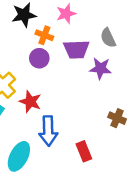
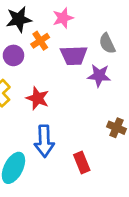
orange cross: (44, 35) -> (40, 41), turned 36
purple circle: (39, 58) -> (13, 55), moved
red star: (30, 102) -> (38, 98), moved

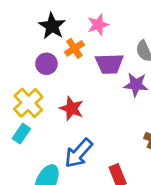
black star: (19, 19) -> (52, 26), turned -30
blue arrow: (44, 141) -> (79, 153), turned 44

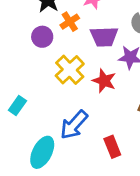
yellow cross: (28, 103) -> (70, 70), moved
red star: (72, 108) -> (104, 81), moved

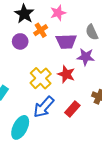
yellow cross: (70, 70) -> (41, 78), moved
red rectangle: (112, 147) -> (72, 109), moved, turned 63

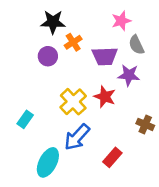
pink star: (58, 13) -> (121, 21), moved
black star: (24, 14) -> (53, 22), turned -30
red rectangle: (72, 109) -> (112, 157), moved

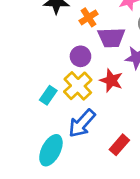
orange cross: (73, 42) -> (89, 17), moved
purple circle: (48, 56) -> (80, 56), moved
cyan rectangle: (25, 119) -> (48, 95), moved

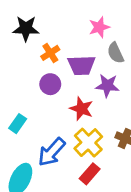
orange cross: (89, 17) -> (50, 53), moved
yellow cross: (78, 86) -> (88, 143), moved

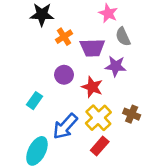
pink star: (99, 27) -> (108, 13), turned -30
purple circle: (50, 84) -> (64, 75), moved

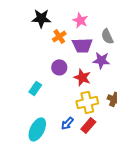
pink star: (108, 13) -> (80, 20), moved
yellow cross: (98, 118) -> (87, 102), turned 30
blue arrow: (65, 126) -> (67, 123), moved, size x0.6

